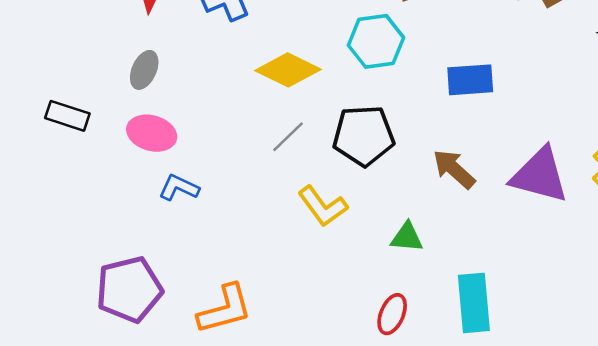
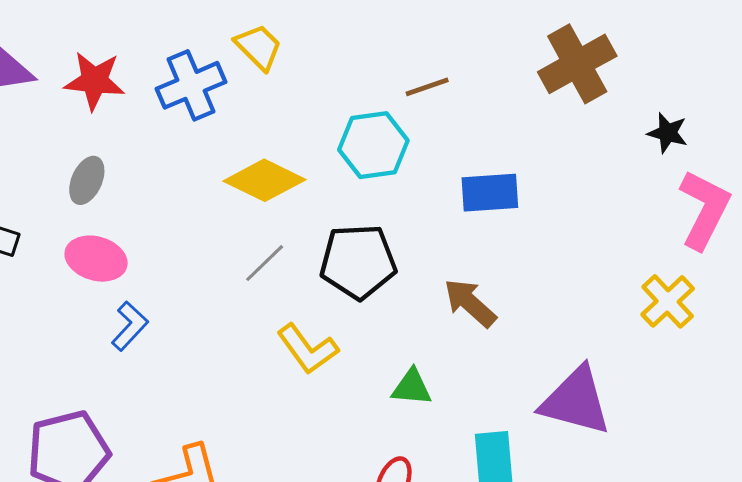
purple triangle: (540, 175) -> (576, 401), moved
blue L-shape: (179, 188) -> (130, 326), turned 108

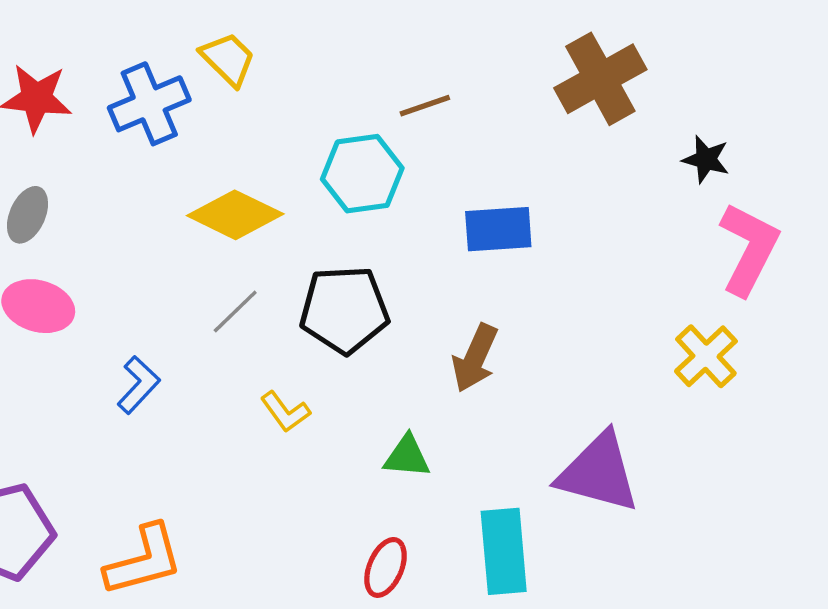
brown arrow: (470, 303) -> (475, 358), turned -108
blue L-shape: (130, 326) -> (138, 385), moved
yellow L-shape: (307, 349) -> (285, 412), size x0.7

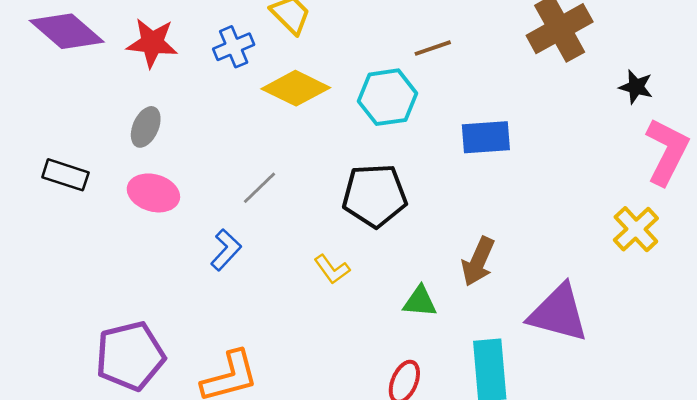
blue cross: (149, 104) -> (234, 47), size x0.7
yellow diamond: (235, 215) -> (296, 88), moved
gray line: (235, 311) -> (260, 188), moved
brown arrow: (475, 358) -> (478, 261), moved

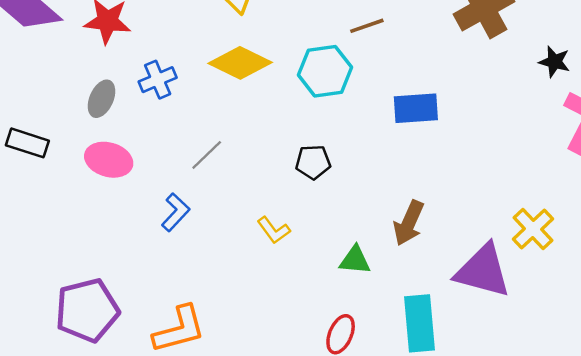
blue cross: (234, 47) -> (158, 80), moved
black pentagon: (375, 196) -> (313, 162), size x0.6
yellow cross: (636, 229) -> (533, 229), moved

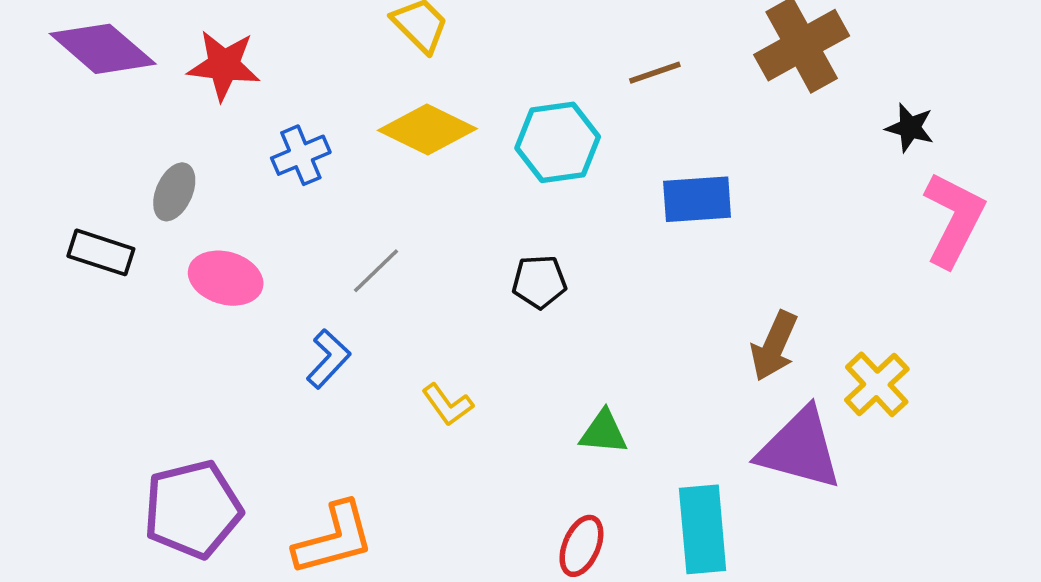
brown line: (367, 26) -> (655, 73), moved
gray ellipse: (101, 99) -> (174, 192), moved
brown arrow: (409, 223) -> (774, 346), moved
yellow L-shape: (274, 230) -> (448, 405), moved

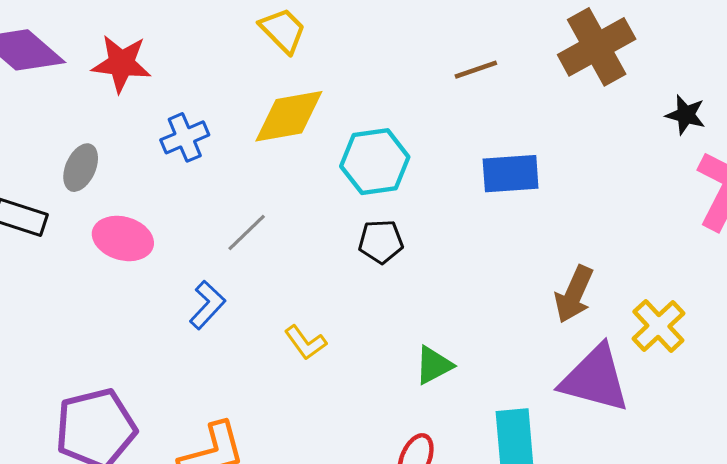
yellow diamond: (427, 130) -> (289, 116), turned -36
cyan hexagon: (558, 142) -> (375, 162), moved
green triangle: (603, 432) -> (434, 365), turned -33

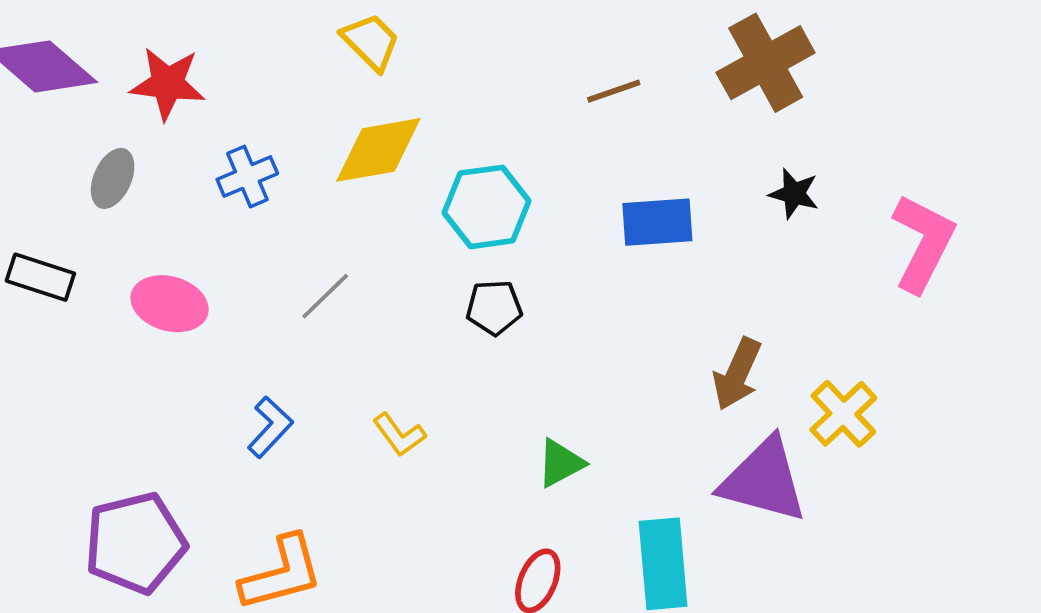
black star: (686, 115) -> (794, 194), moved
gray ellipse: (81, 168) -> (113, 178), moved
blue L-shape: (207, 305) -> (270, 427), moved

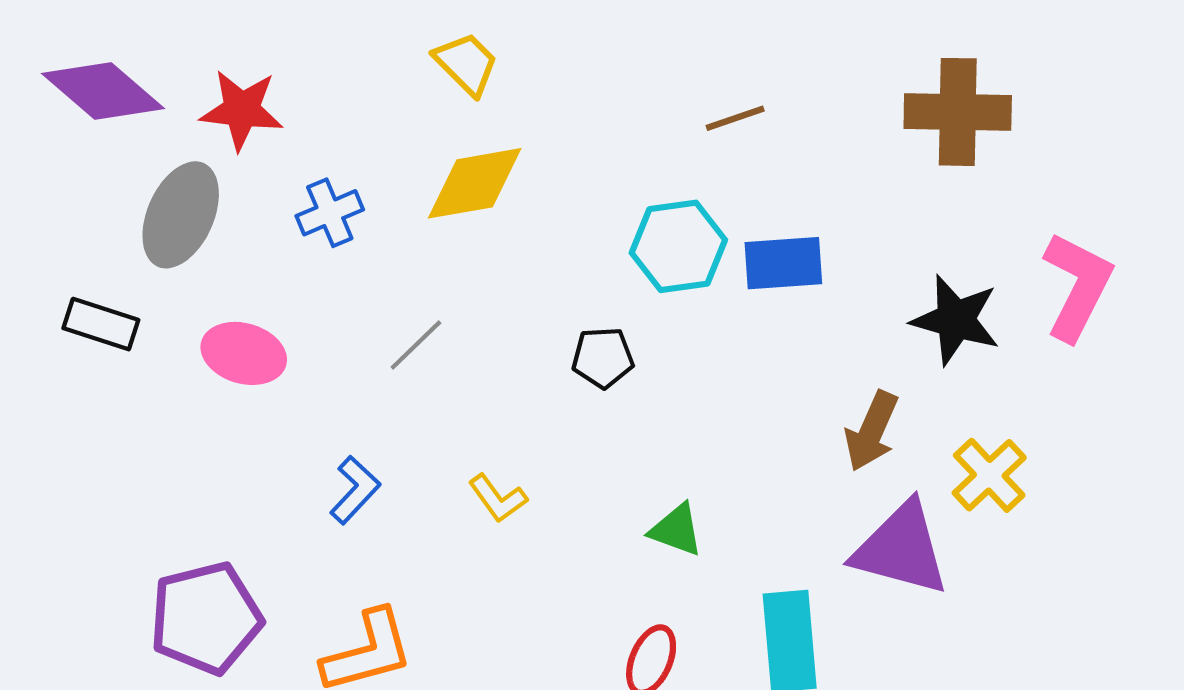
brown cross: (766, 63) -> (958, 112), moved, turned 30
gray ellipse: (113, 178) -> (181, 215), size x1.6
black star: (794, 194) -> (956, 320), moved, size x1.6
cyan hexagon: (487, 207) -> (678, 246), moved
green triangle: (561, 463) -> (676, 530), turned 48

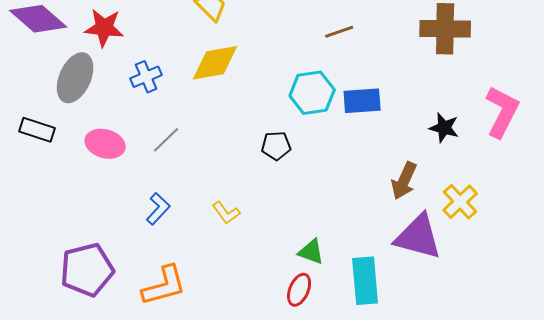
black star: (956, 320) -> (444, 128), size x0.7
gray line: (416, 345) -> (166, 140), moved
green triangle: (676, 530) -> (311, 252), moved

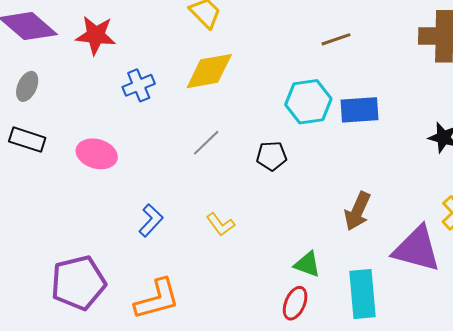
gray ellipse: (75, 78) -> (27, 86), moved, size x0.6
gray line: (166, 140) -> (206, 143), moved
brown arrow: (404, 181) -> (357, 211), moved

